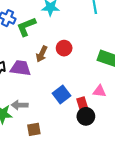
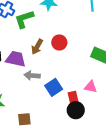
gray arrow: (20, 105) -> (32, 75), moved

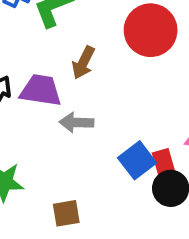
red circle: (59, 43) -> (151, 30), moved, size x1.6
blue square: (54, 87) -> (137, 160), moved

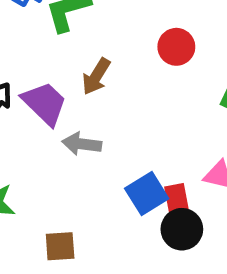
red circle: (151, 30) -> (176, 47), size x0.6
purple trapezoid: (41, 90) -> (45, 103), turned 30

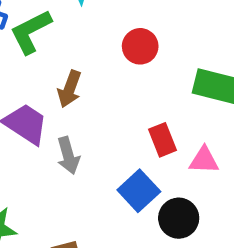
gray arrow: (82, 144) -> (68, 156), turned -102
red rectangle: (177, 200) -> (163, 140), moved

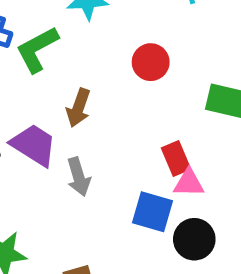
pink triangle: (204, 160) -> (189, 183), moved
blue square: (139, 191) -> (152, 212), turned -30

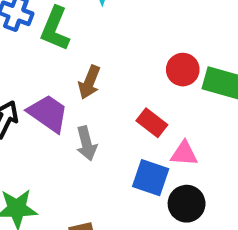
green L-shape: (37, 49) -> (55, 29), turned -42
red circle: (151, 62) -> (183, 70), moved
red rectangle: (176, 159) -> (152, 123), moved, turned -32

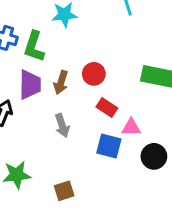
red circle: (183, 70) -> (94, 74), moved
purple trapezoid: (48, 113) -> (30, 85), moved, turned 60
black circle: (187, 204) -> (154, 156), moved

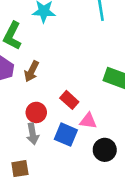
red circle: (94, 74) -> (36, 112), moved
gray arrow: (62, 125) -> (33, 134), moved

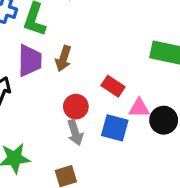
black circle: (105, 150) -> (164, 120), moved

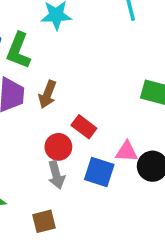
red rectangle: (113, 86) -> (84, 127), moved

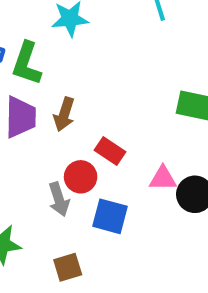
blue square: (99, 172) -> (110, 216), moved
gray arrow: (56, 175) -> (59, 199), moved

